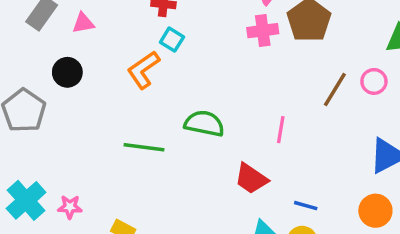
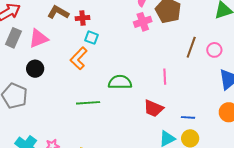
pink triangle: (83, 23) -> (38, 38), size x1.5
pink circle: (374, 81) -> (214, 50), moved

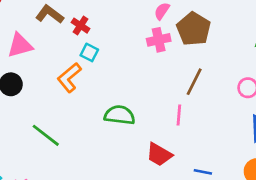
red cross: (82, 18) -> (81, 26), turned 32
brown line: (191, 47) -> (194, 82), moved
green line: (88, 103) -> (46, 135), moved, turned 35

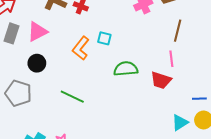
cyan square: (89, 52) -> (104, 38), moved
red trapezoid: (159, 155) -> (161, 80), moved

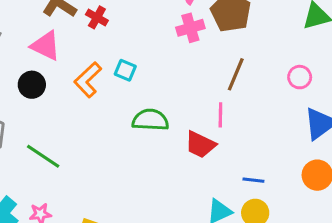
pink triangle: (37, 32) -> (46, 46), moved, turned 45
black circle: (37, 63) -> (32, 85), moved
green line: (72, 97) -> (43, 156), moved

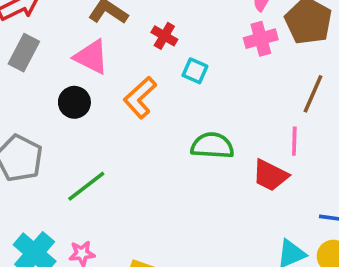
red cross: (97, 17) -> (164, 36), moved
cyan square: (125, 70) -> (195, 71), moved
green line: (43, 156) -> (86, 186), turned -72

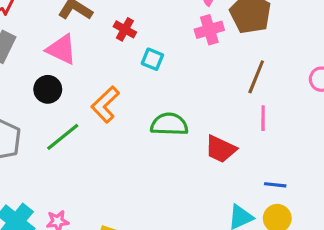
orange L-shape: (140, 98) -> (105, 104), moved
pink line: (294, 141) -> (263, 118), moved
green line: (86, 186) -> (63, 137), moved

